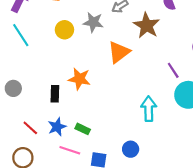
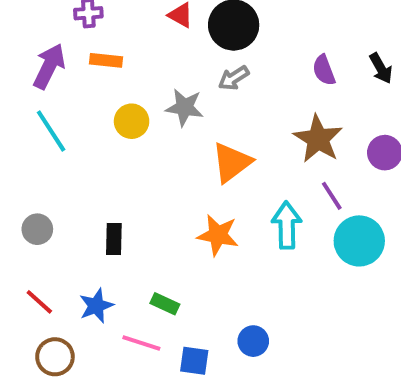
brown star: (147, 26) -> (318, 139), moved
orange star: (79, 79) -> (218, 235), moved
cyan arrow: (149, 109) -> (287, 225), moved
blue star: (57, 127) -> (96, 306), moved
red line: (30, 128) -> (39, 302), moved

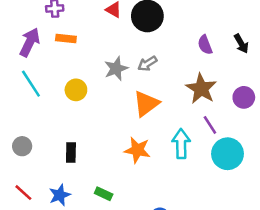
gray arrow: (234, 78) -> (147, 64), moved
gray star: (185, 107) -> (116, 69), turned -30
yellow circle: (132, 121) -> (76, 90), moved

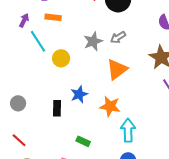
purple arrow: (30, 42) -> (24, 20), size x0.6
cyan line: (31, 84) -> (38, 41), moved
cyan arrow: (181, 144) -> (128, 130), moved
blue star: (60, 195) -> (79, 94), moved

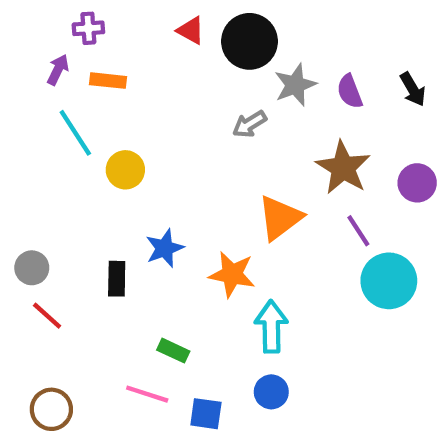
purple arrow: (24, 20) -> (58, 70), moved
gray star: (93, 41) -> (295, 85), moved
orange triangle: (117, 69) -> (280, 218), moved
red line: (19, 140) -> (47, 316), moved

